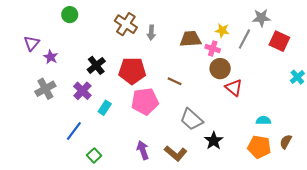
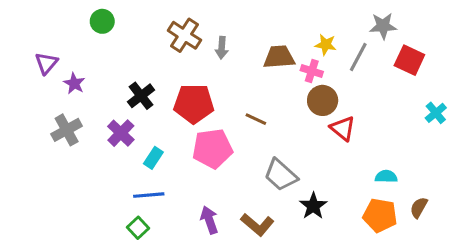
blue line: (74, 131) -> (149, 195), moved, turned 48

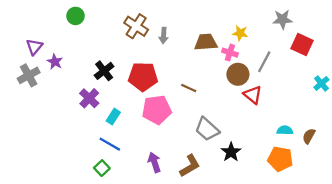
gray line: (358, 57) -> (264, 62), moved
gray cross: (67, 130) -> (29, 75), moved
blue line: (149, 195) -> (110, 144), turned 35
brown semicircle: (419, 208) -> (309, 136), moved
brown L-shape: (257, 225) -> (190, 166), turned -70

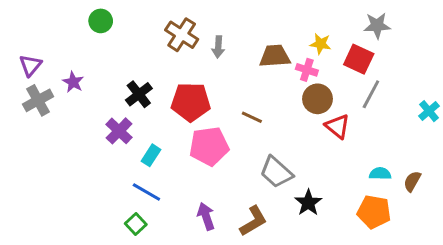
red square: (302, 45) -> (359, 59), moved
purple triangle: (34, 47) -> (30, 65), moved
gray line: (264, 62) -> (371, 94), moved

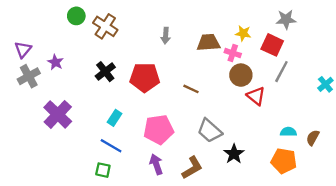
brown cross: (182, 35) -> (105, 26), moved
purple cross: (119, 131) -> (58, 114), moved, size x1.4
pink pentagon: (209, 146) -> (159, 130), moved
green square: (136, 224) -> (103, 170), turned -35

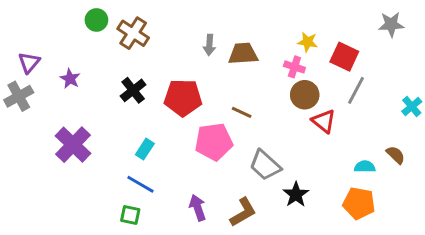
gray star: (286, 19) -> (391, 24), moved
brown trapezoid: (208, 43) -> (243, 54), moved
gray cross: (29, 76) -> (19, 96), moved
pink pentagon: (159, 130) -> (214, 142), moved
brown semicircle: (313, 138) -> (396, 155), moved, turned 105

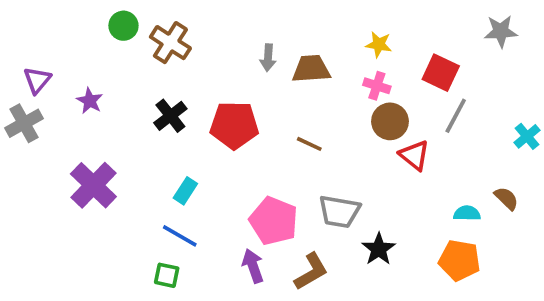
yellow star: (308, 42) -> (379, 44), moved
pink pentagon: (214, 142) -> (274, 221), moved, turned 30
gray trapezoid: (265, 165) -> (339, 211), turned -32

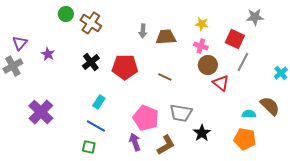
gray star: (501, 31) -> (255, 17), moved
purple cross: (93, 185) -> (41, 112), moved
brown semicircle: (506, 198) -> (270, 106), size x1.5

